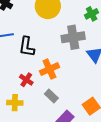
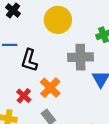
orange cross: (49, 69) -> (50, 88), turned -30

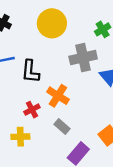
red cross: (24, 96) -> (32, 110), turned 32

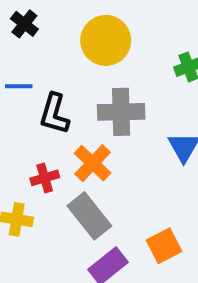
gray cross: (83, 58) -> (121, 112), moved
gray rectangle: (62, 127) -> (89, 216), size x1.6

